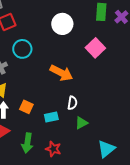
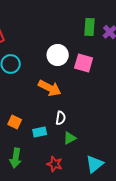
white circle: (62, 24) -> (58, 55), moved
pink square: (95, 48) -> (84, 63), turned -30
red star: (53, 149) -> (55, 164), moved

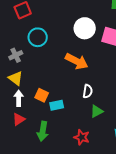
cyan rectangle: (40, 132) -> (57, 105), moved

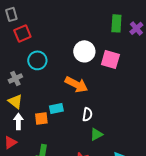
orange square: (42, 95) -> (41, 118), turned -32
cyan rectangle: (57, 105) -> (56, 108), moved
red triangle: (19, 119) -> (10, 142), moved

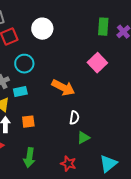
white circle: (84, 51) -> (42, 29), moved
pink square: (110, 59) -> (97, 63), turned 30
cyan rectangle: (56, 108) -> (20, 92), moved

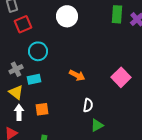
white circle: (42, 29) -> (67, 16), moved
pink square: (97, 63) -> (121, 77), moved
orange arrow: (63, 88) -> (77, 75), size x0.7

